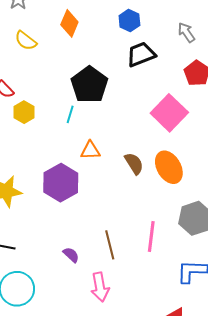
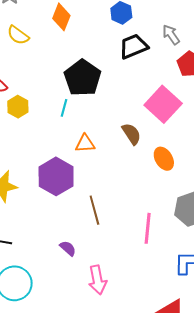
gray arrow: (186, 32) -> (171, 35), moved
brown semicircle: (134, 163) -> (131, 134), moved
orange ellipse: (169, 167) -> (164, 159), size x0.7
brown line: (110, 245) -> (94, 210), moved

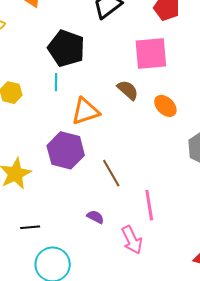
pink square: (163, 104) -> (151, 53), turned -33
orange triangle: (85, 144) -> (85, 111), size x1.4
pink line: (148, 228) -> (149, 205), moved

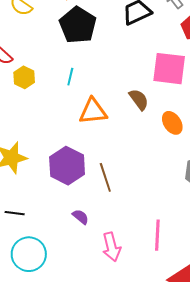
black pentagon: (66, 48) -> (78, 25), moved
purple hexagon: (66, 150) -> (67, 166), moved
pink line: (149, 205) -> (157, 235), moved

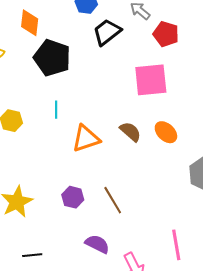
brown semicircle: (139, 99) -> (130, 132), moved
purple hexagon: (67, 166) -> (73, 197), size x0.6
purple semicircle: (81, 217) -> (97, 244), size x1.4

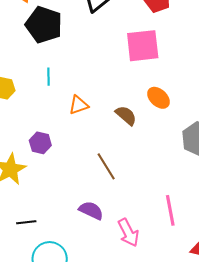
brown semicircle: (130, 132) -> (126, 115), moved
orange triangle: (86, 138) -> (79, 105), size x0.7
purple hexagon: (73, 197) -> (40, 143), moved

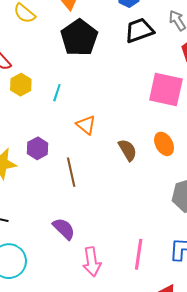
cyan line: (49, 77) -> (57, 93), moved
orange triangle: (79, 105) -> (86, 125), turned 40
brown line: (106, 166) -> (71, 172), moved

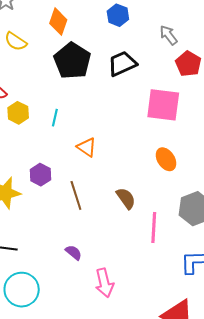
black trapezoid: (139, 30) -> (122, 64), moved
brown semicircle: (128, 150) -> (126, 198), moved
purple semicircle: (64, 229) -> (74, 252), size x0.7
pink line: (139, 254) -> (154, 228), moved

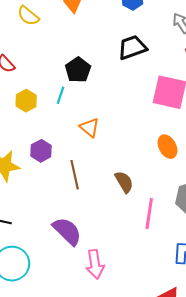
black pentagon: (72, 61) -> (78, 70), moved, size x0.7
yellow hexagon: (18, 113) -> (26, 101), moved
purple semicircle: (74, 252) -> (67, 231), size x1.8

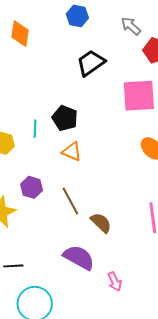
black pentagon: (78, 70) -> (65, 118), moved
brown semicircle: (124, 182) -> (101, 223), moved
pink arrow: (95, 264) -> (115, 282), size x0.7

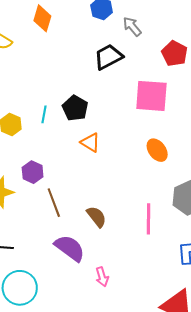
gray arrow: (131, 26) -> (132, 26), moved
orange triangle: (72, 152) -> (90, 142), moved
brown line: (70, 201) -> (54, 203), moved

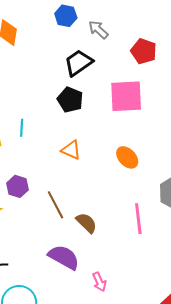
black pentagon: (75, 108) -> (70, 100), moved
orange ellipse: (157, 150) -> (127, 157), moved
brown line: (54, 203) -> (56, 205), moved

